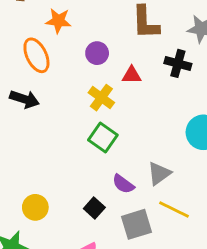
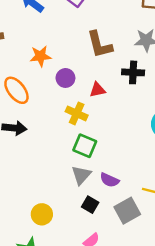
orange star: (58, 21) -> (40, 56), moved
gray triangle: (159, 174) -> (81, 175), moved

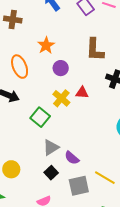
orange star: (40, 56) -> (46, 45), turned 30
red triangle: (97, 90) -> (82, 93), moved
green square: (85, 146) -> (40, 117), moved

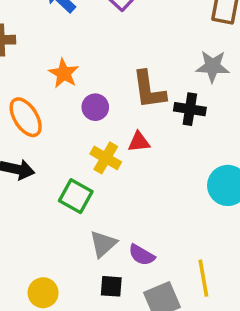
brown L-shape: (95, 50) -> (149, 90), moved
black square: (51, 173) -> (111, 286), turned -32
yellow line: (105, 178) -> (203, 278), turned 60

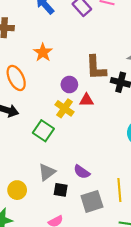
purple circle: (95, 107) -> (69, 85), moved
gray triangle: (103, 244) -> (47, 172), moved

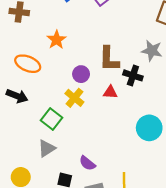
orange ellipse: (16, 78) -> (28, 64), turned -45
red triangle: (86, 100) -> (110, 92), moved
gray triangle: (47, 172) -> (47, 148), moved

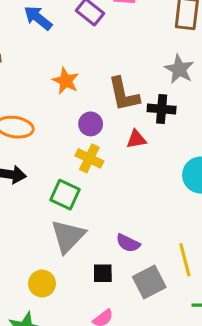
orange star: (56, 40) -> (66, 81), moved
gray star: (152, 51) -> (179, 69), turned 30
gray triangle: (47, 148) -> (68, 236), size x1.4

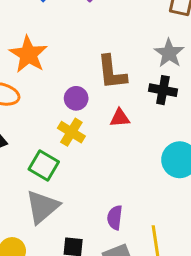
orange star: (66, 81) -> (28, 54), moved, size x1.4
black cross: (162, 109) -> (163, 90), moved
purple semicircle: (128, 243) -> (115, 218), moved, turned 65

